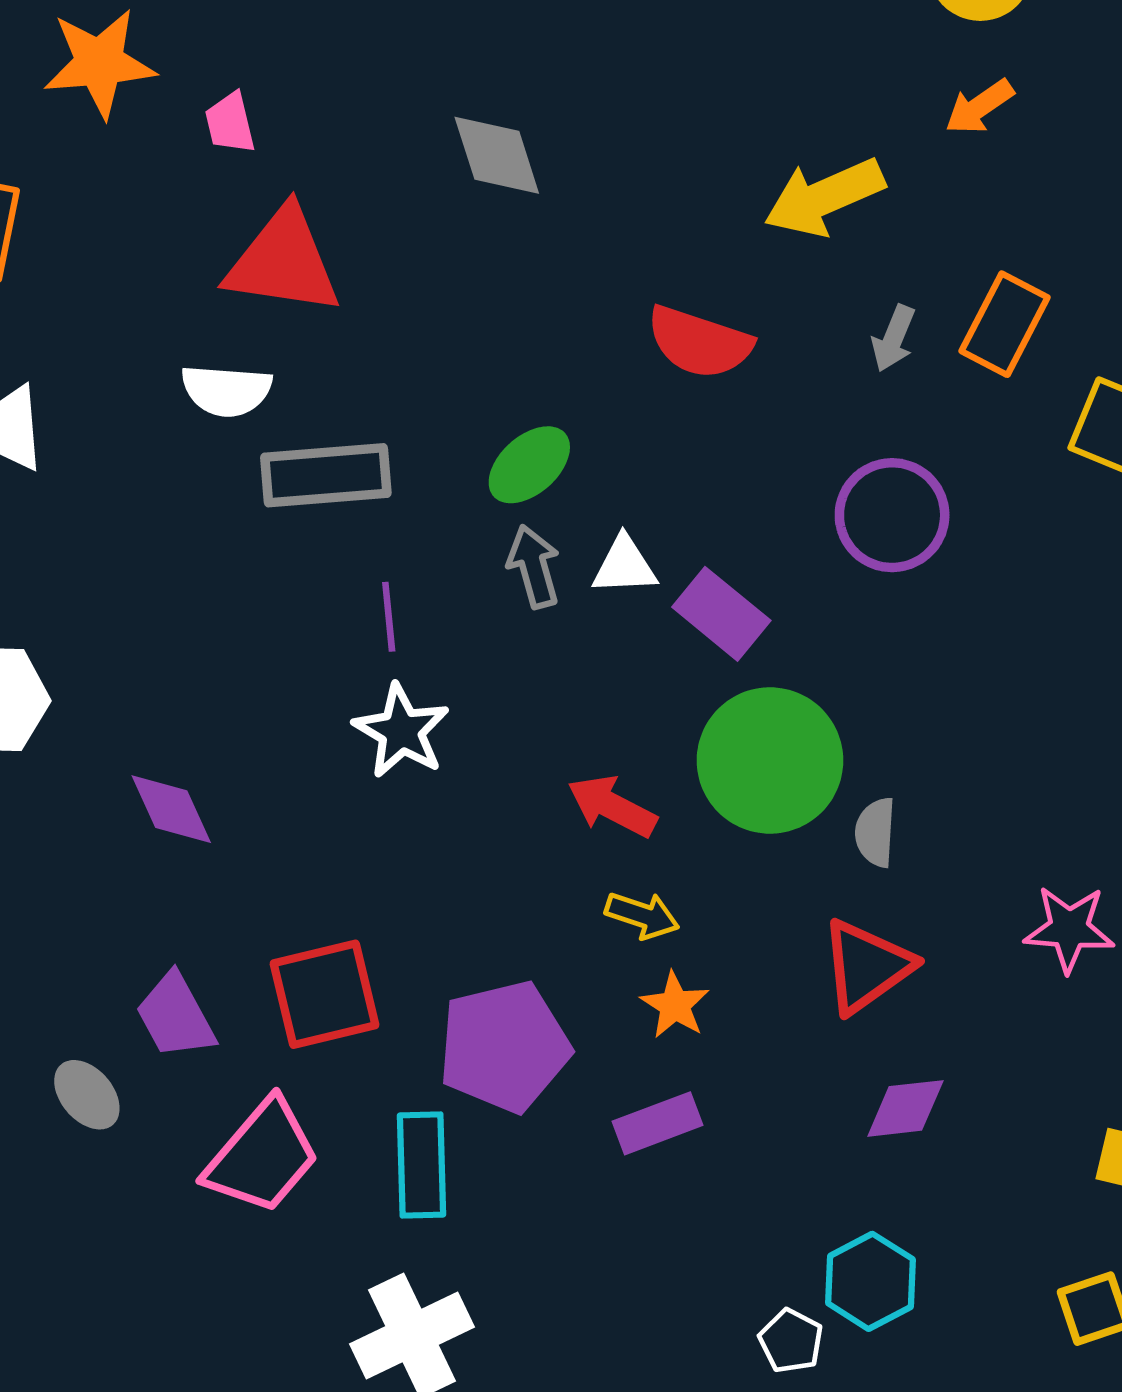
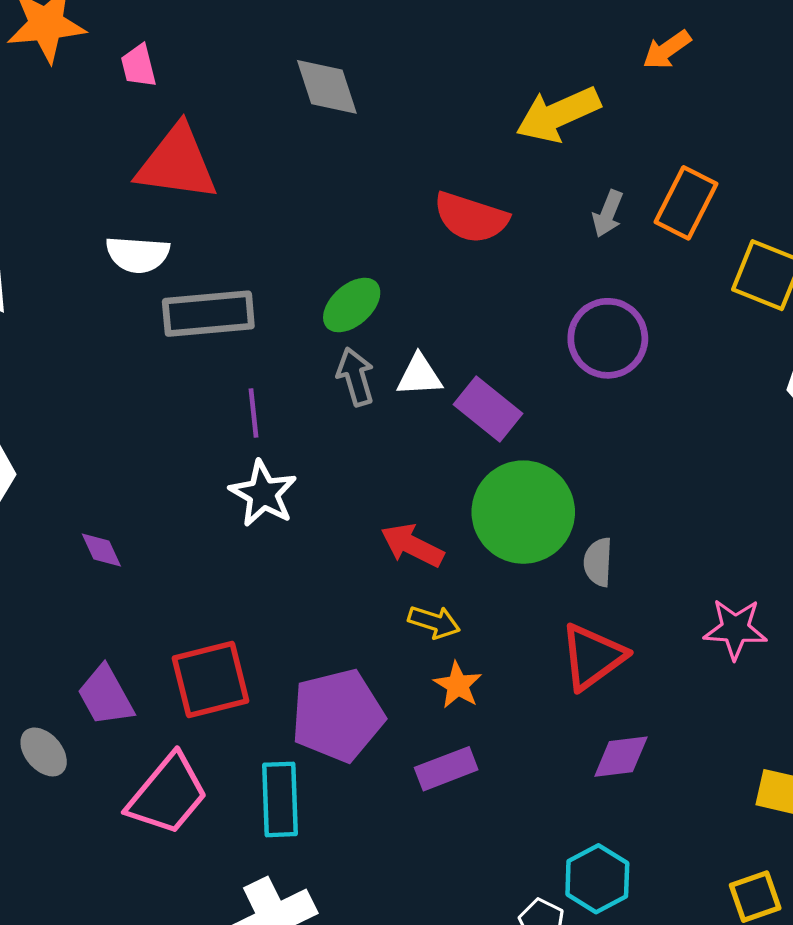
purple diamond: (171, 809) -> (101, 550), size x0.7

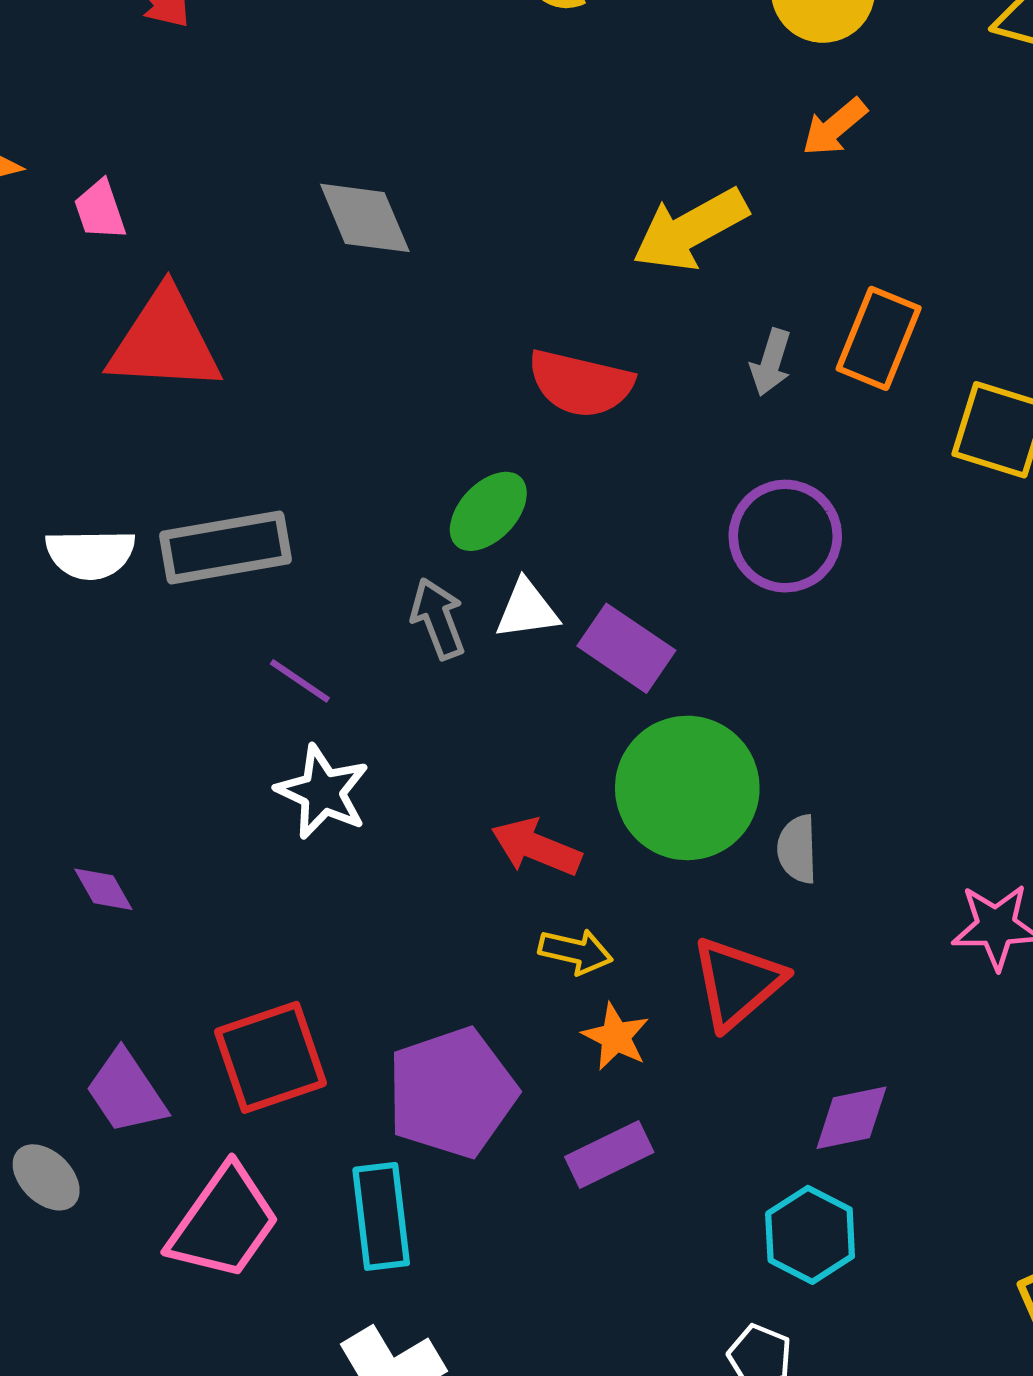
white semicircle: (138, 254) -> (90, 554), moved
green ellipse: (352, 305) -> (488, 511), moved
purple line: (253, 413) -> (300, 681), turned -45
red triangle: (593, 657) -> (737, 983), moved
cyan hexagon: (597, 879) -> (810, 1235), moved

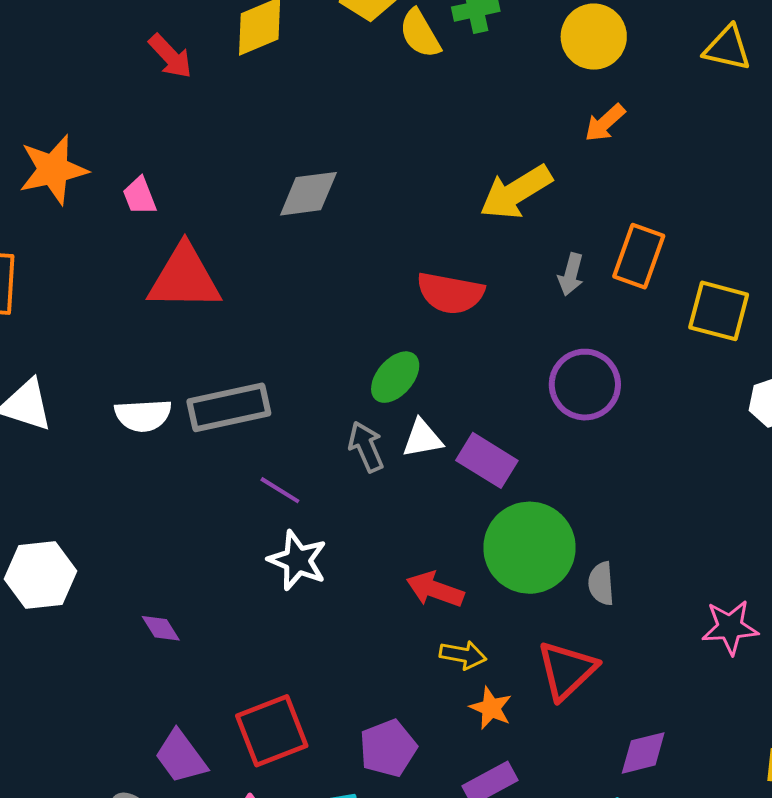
gray diamond: (365, 218) -> (308, 194), turned -72
purple pentagon: (452, 1093) -> (388, 748), size x0.7

